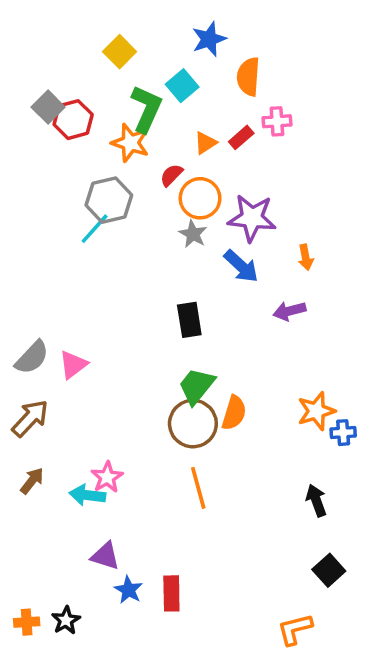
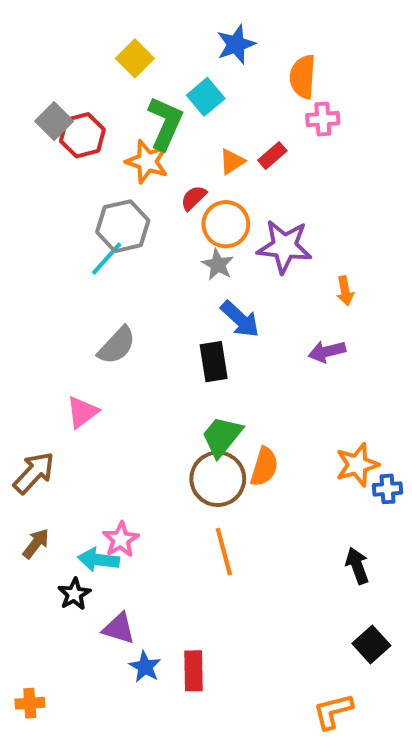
orange semicircle: (248, 77) -> (303, 77), moved
pink cross: (277, 121) -> (323, 119), moved
blue arrow: (241, 266) -> (240, 319), moved
gray semicircle: (32, 357) -> (117, 345), moved
black star: (66, 620) -> (74, 594), moved

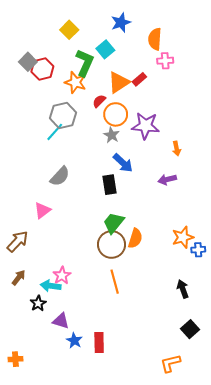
orange triangle: (232, 162) -> (119, 82), size x1.6

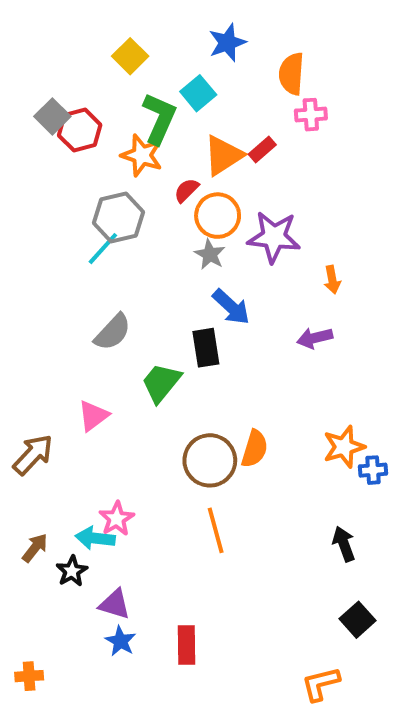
pink triangle: (42, 210) -> (93, 416), moved
green trapezoid: (114, 223) -> (161, 383), moved
brown arrow: (19, 278) -> (35, 548), moved
blue star: (74, 341) -> (120, 641), moved

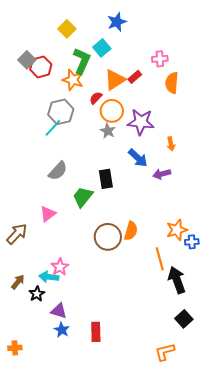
orange semicircle: (291, 74) -> (172, 83), moved
blue arrow: (231, 307) -> (138, 158), moved
orange line: (216, 530) -> (160, 259), moved
black arrow: (344, 544) -> (177, 280), size x1.5

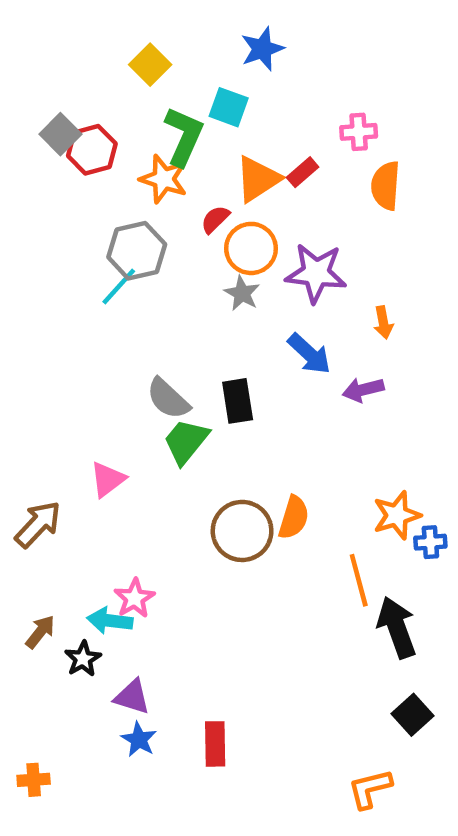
cyan square: (102, 48) -> (229, 107), turned -30
gray semicircle: (58, 171) -> (168, 399), moved, turned 90

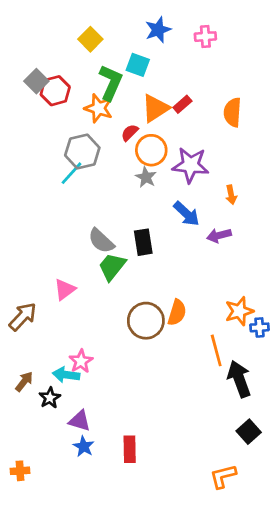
pink cross: (359, 132) -> (205, 37), moved

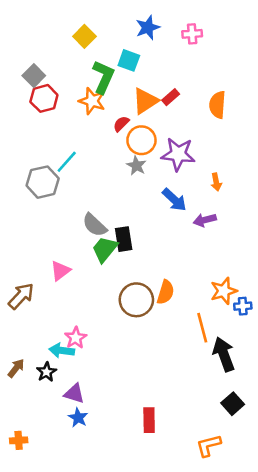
red hexagon: (55, 91) -> (44, 98), moved
gray hexagon: (82, 152) -> (43, 182), moved
black rectangle: (143, 242) -> (124, 239), moved
brown arrow: (24, 382) -> (16, 368), moved
red rectangle: (130, 449) -> (149, 420), moved

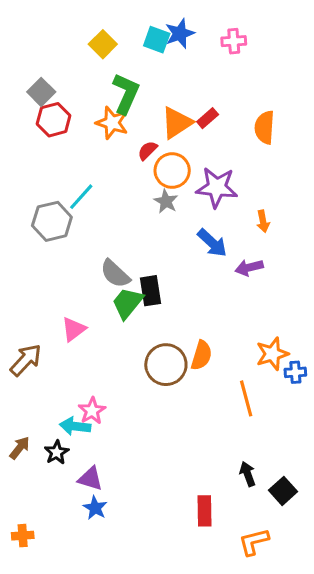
cyan square: (129, 60) -> (157, 40), moved
black arrow: (224, 354) -> (248, 474), moved, size x0.6
red rectangle: (149, 420) -> (204, 511), moved

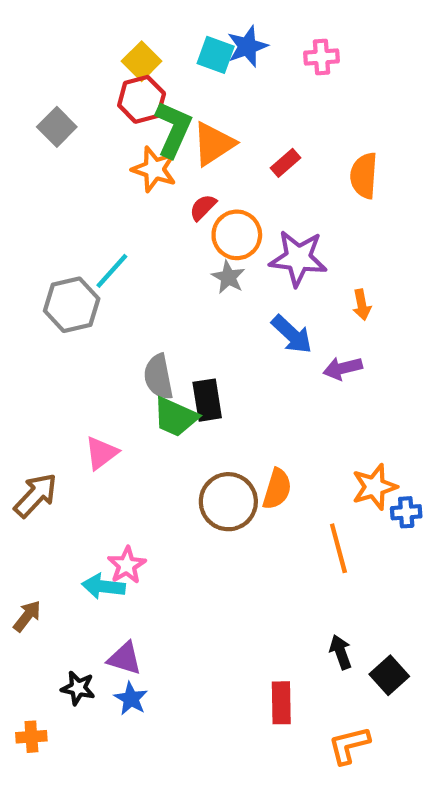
red hexagon: (54, 120) -> (142, 99), moved
orange triangle: (177, 123) -> (214, 144), moved
gray semicircle: (115, 274) -> (158, 377), turned 36
green trapezoid: (127, 303) -> (175, 417), turned -105
black star: (57, 452) -> (78, 688), moved, turned -30

